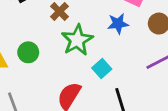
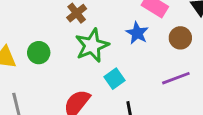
blue star: (118, 24) -> (137, 33), turned 30

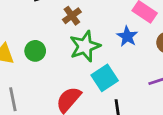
cyan square: (115, 79) -> (105, 78), size x1.4

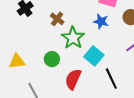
green circle: (35, 51) -> (52, 59), moved

